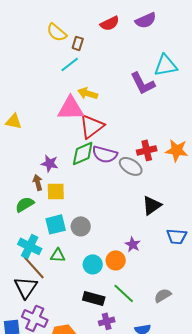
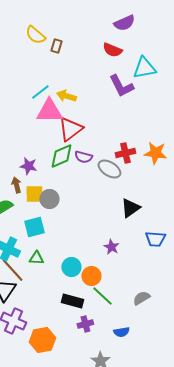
red semicircle: (110, 23) -> (112, 50), moved, turned 48
cyan line: (70, 64) -> (40, 92), moved
purple semicircle: (105, 154) -> (83, 157), size x0.7
gray circle: (81, 226) -> (49, 199), moved
orange circle: (116, 260) -> (91, 276), moved

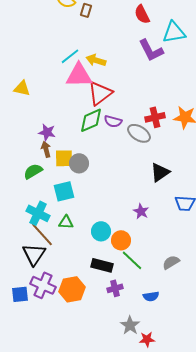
red semicircle: (112, 50) -> (142, 14), turned 42
purple star: (28, 166) -> (47, 132), moved
orange hexagon: (42, 340) -> (72, 289), moved

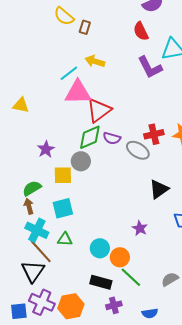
yellow arrow: (96, 60) -> (95, 61), moved
purple star: (47, 132) -> (46, 149), turned 30
brown arrow: (46, 149) -> (29, 206), moved
gray circle: (79, 163) -> (81, 161), moved

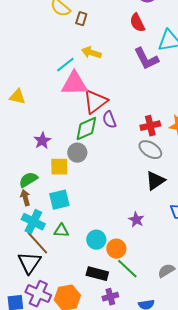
purple semicircle: (112, 138) -> (109, 120), moved, turned 54
gray ellipse: (138, 150) -> (150, 150), moved

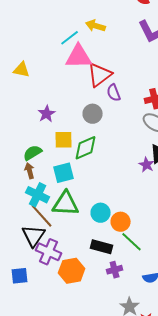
green diamond: (86, 129) -> (86, 148), moved
gray circle: (77, 153) -> (93, 114), moved
purple star: (136, 220) -> (147, 165), moved
green triangle: (61, 231) -> (66, 204), size x1.8
purple cross: (38, 294) -> (49, 252), moved

